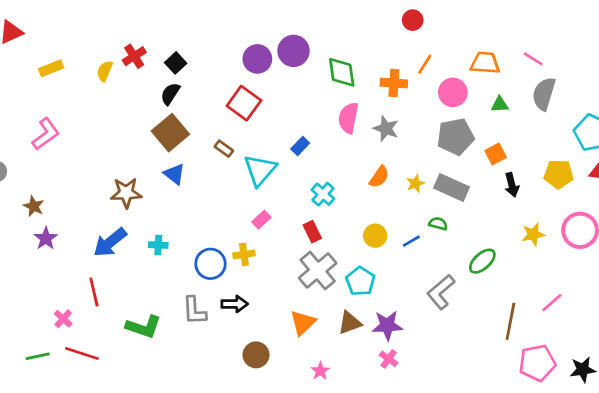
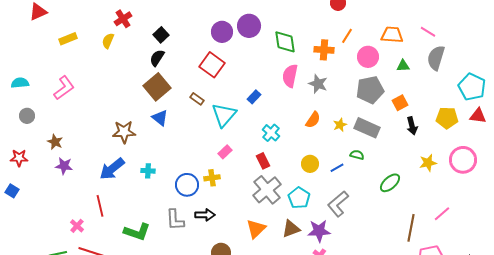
red cross: (134, 56) -> (123, 19), moved
purple star: (46, 238) -> (64, 166), turned -30
gray L-shape: (441, 292) -> (338, 204), moved

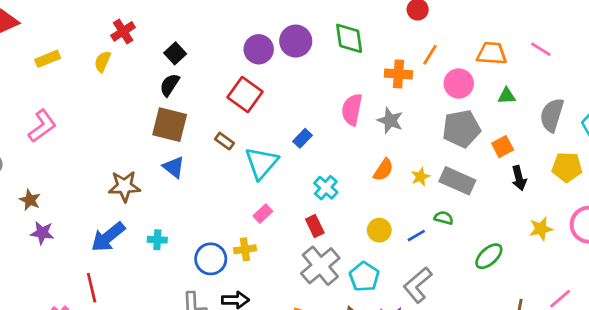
green diamond: (285, 42) -> (349, 38), moved
gray semicircle: (436, 58) -> (552, 115), moved
brown square: (157, 87) -> (170, 125), turned -36

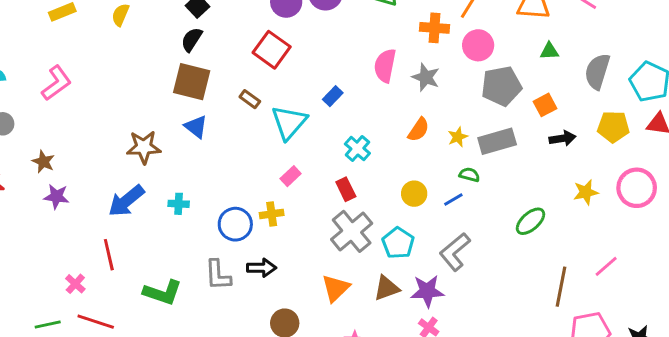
pink circle: (459, 84) -> (478, 45), moved
black arrow: (519, 178) -> (562, 138), turned -85
gray rectangle: (457, 181) -> (497, 141), turned -40
green semicircle: (444, 218) -> (469, 175), moved

